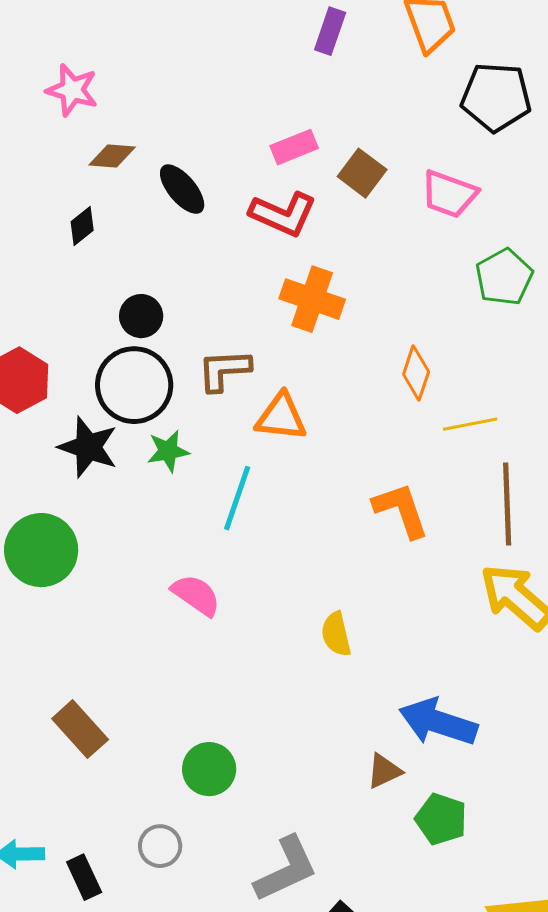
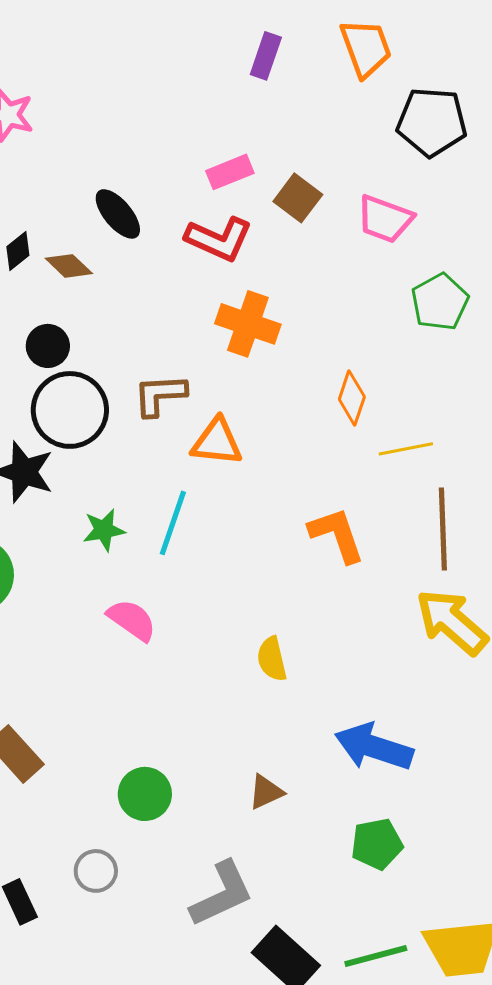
brown diamond: (112, 156) -> (69, 266), moved, turned 39
black circle: (141, 316) -> (48, 346), moved
green star: (168, 451) -> (104, 530), moved
brown triangle: (384, 771) -> (266, 792), moved
green pentagon: (441, 819) -> (377, 844), turned -30

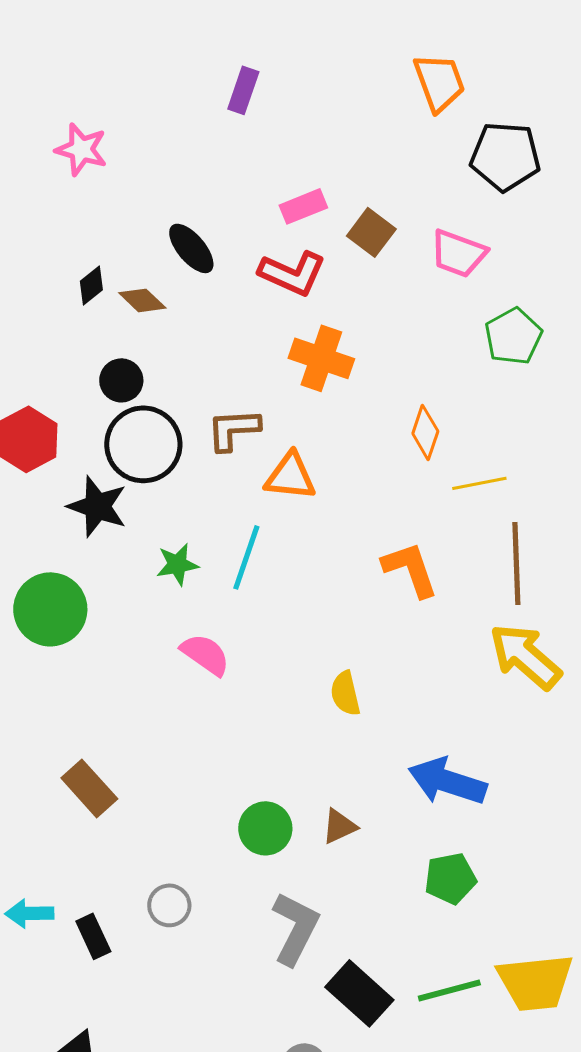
purple rectangle: (266, 56) -> (243, 90), moved
green circle: (145, 794) -> (265, 828), moved
gray L-shape: (222, 894) -> (295, 928), turned -38

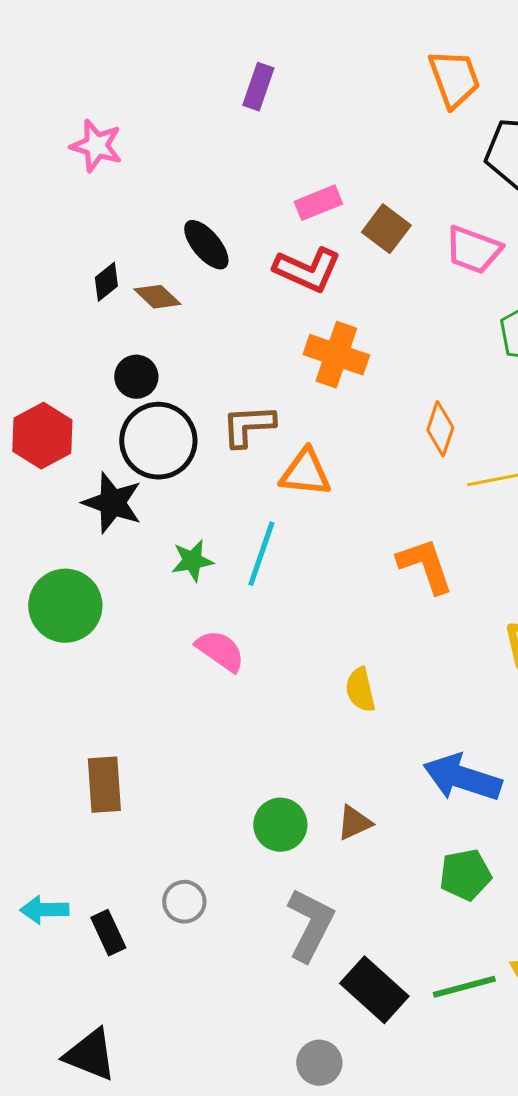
brown rectangle: (89, 788) -> (104, 785), turned 38

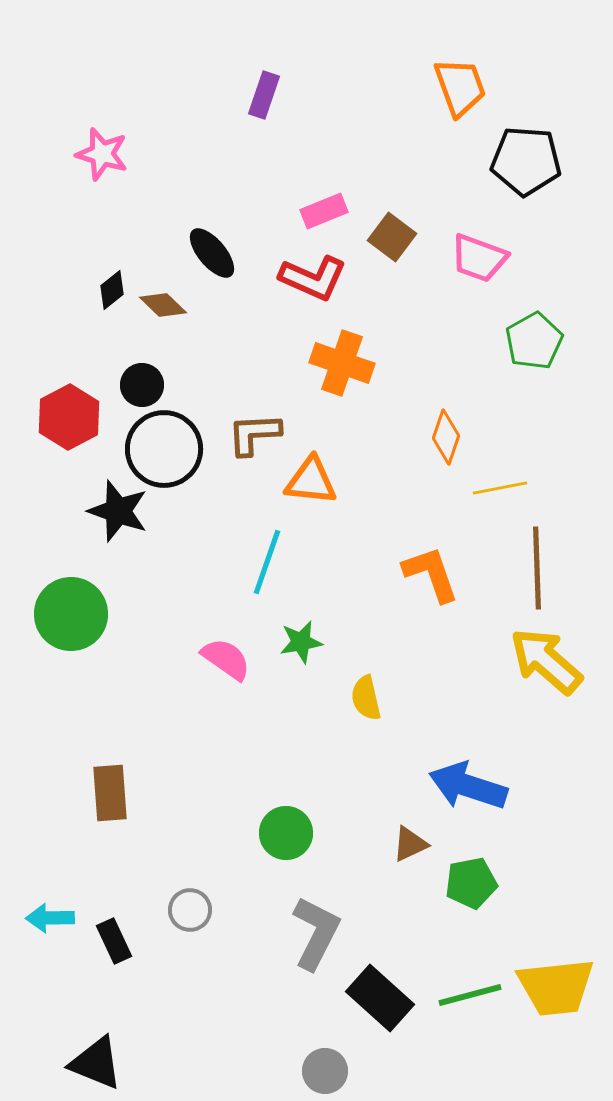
red hexagon: (42, 436) -> (69, 417), moved
green star: (192, 561) -> (301, 642), moved
brown triangle: (354, 823) -> (410, 844), moved

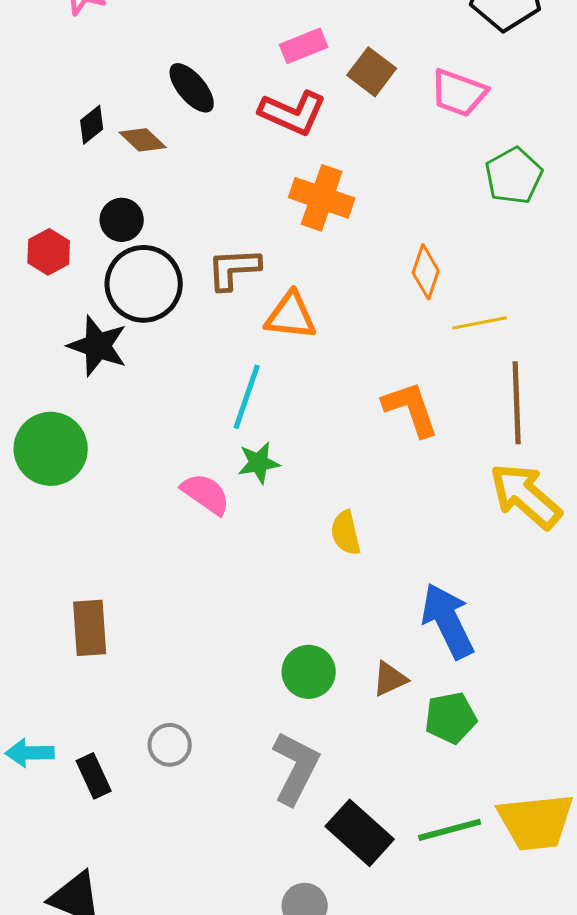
red hexagon: (69, 417) -> (49, 252), size x0.7
green star: (301, 642) -> (259, 463), moved
blue arrow: (468, 786) -> (448, 621), turned 46
green circle: (286, 833) -> (309, 672), moved

